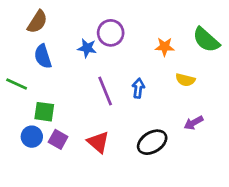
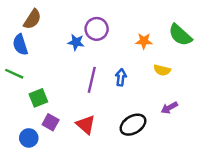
blue semicircle: (43, 56) -> (20, 45), moved
purple line: (105, 91) -> (92, 80), turned 35
green square: (44, 112) -> (38, 98), turned -30
blue circle: (32, 137) -> (29, 138), moved

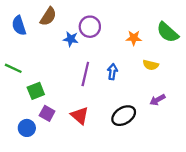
brown semicircle: (32, 19) -> (48, 17), moved
blue semicircle: (20, 45) -> (19, 26), moved

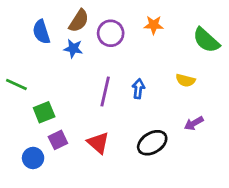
brown semicircle: (48, 17) -> (79, 21), moved
blue semicircle: (19, 26) -> (41, 32), moved
orange star: (134, 38) -> (154, 25), moved
blue star: (71, 39) -> (73, 49), moved
purple square: (47, 113) -> (58, 140), turned 35

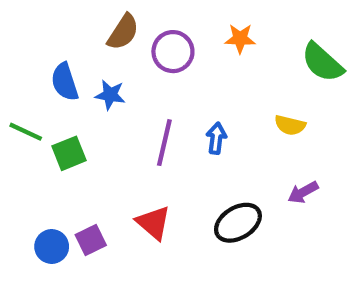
blue semicircle: (41, 32) -> (65, 82), moved
blue star: (73, 49) -> (110, 95), moved
green square: (44, 112) -> (69, 153), moved
purple square: (58, 140) -> (91, 240), moved

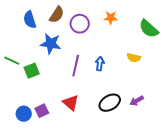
blue semicircle: (65, 82) -> (30, 20), moved
blue star: (110, 95) -> (51, 44), size x1.5
purple arrow: (303, 192) -> (137, 101), moved

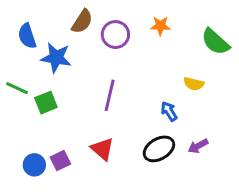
blue semicircle: (30, 20) -> (27, 36), moved
blue star: (51, 44) -> (56, 58), moved
blue arrow: (100, 64) -> (169, 111), moved, turned -40

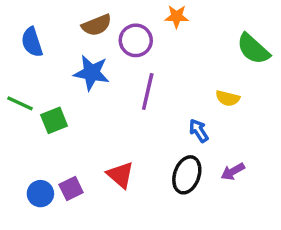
brown semicircle: (82, 21) -> (97, 25), turned 35
orange star: (160, 26) -> (177, 17), moved
blue star: (56, 58) -> (91, 73), moved
purple line: (110, 95) -> (148, 91), moved
black ellipse: (159, 149) -> (187, 175), turned -40

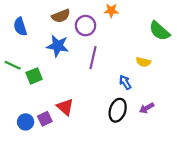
red triangle: (120, 175) -> (65, 107), moved

